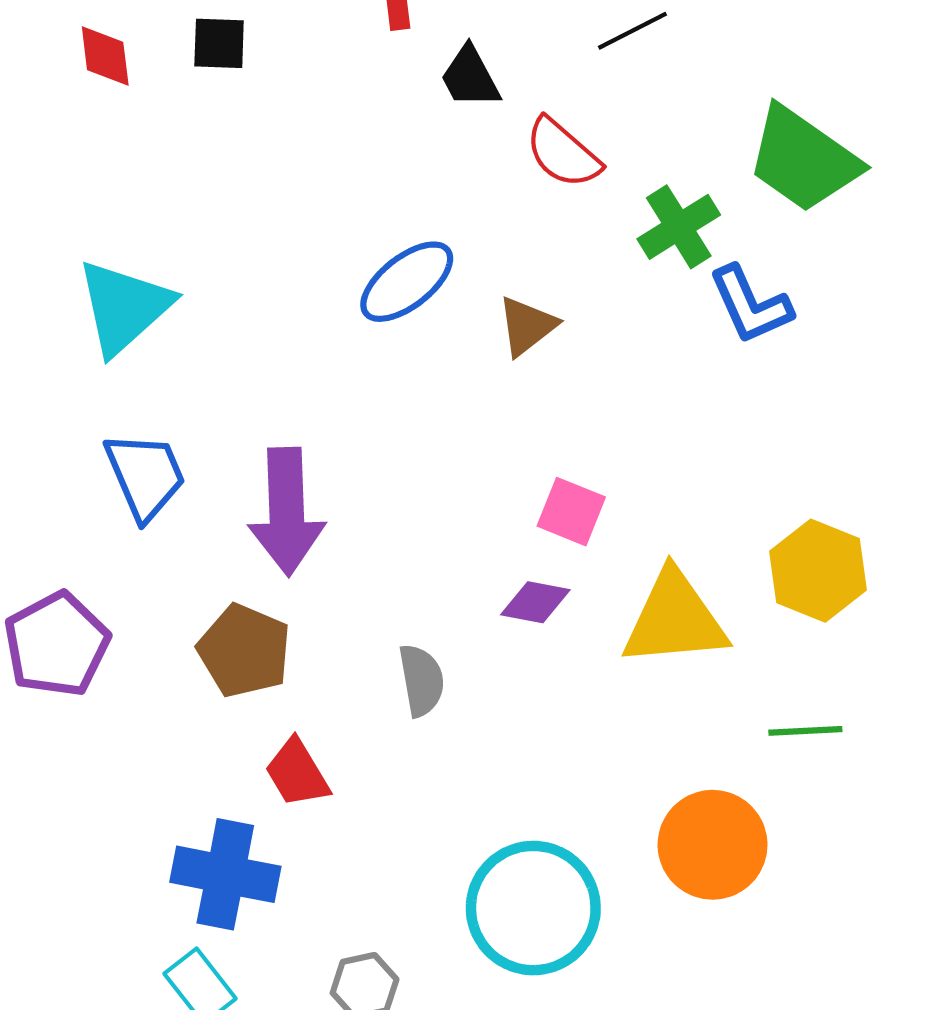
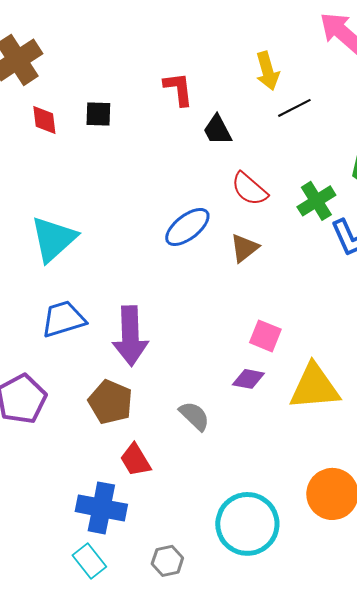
red semicircle: (563, 153) -> (249, 189), moved
blue trapezoid: (145, 476) -> (63, 319), turned -84
gray semicircle: (421, 680) -> (194, 416), turned -36

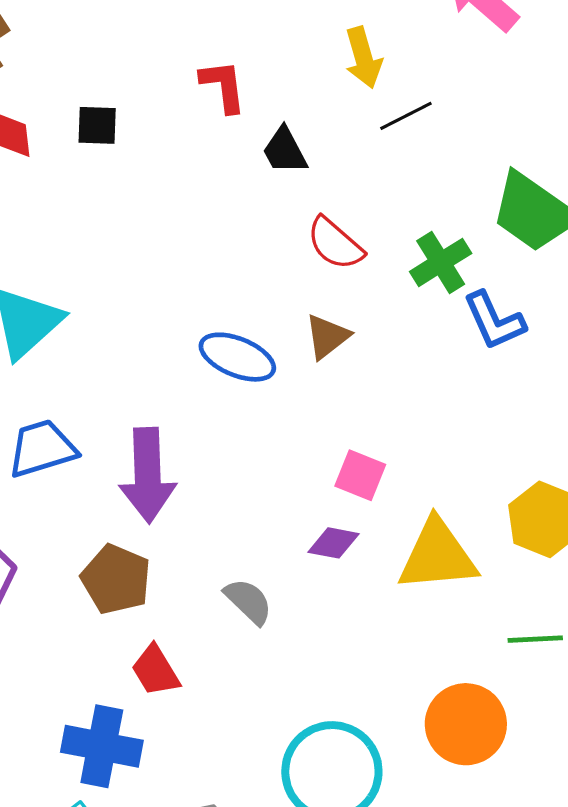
blue ellipse: (187, 227) -> (237, 357), moved, turned 60

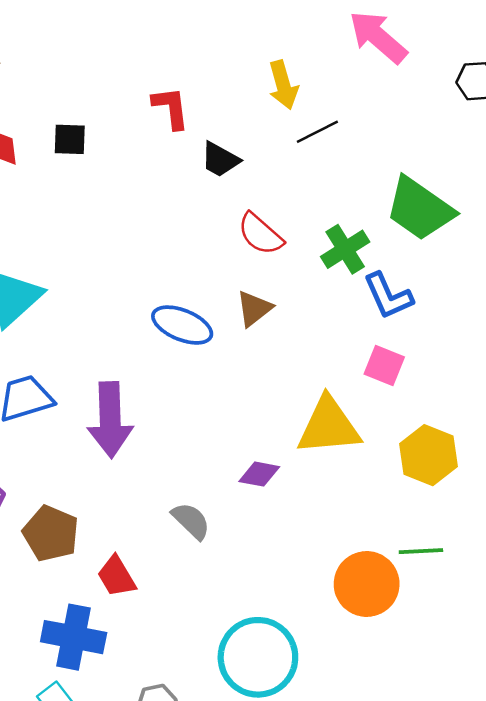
black trapezoid: (285, 151) -> (220, 160), turned -33
pink square: (360, 475) -> (384, 365), moved
yellow triangle: (437, 556) -> (329, 426), moved
brown pentagon: (116, 579) -> (51, 533), moved
orange circle: (466, 724) -> (367, 584), moved

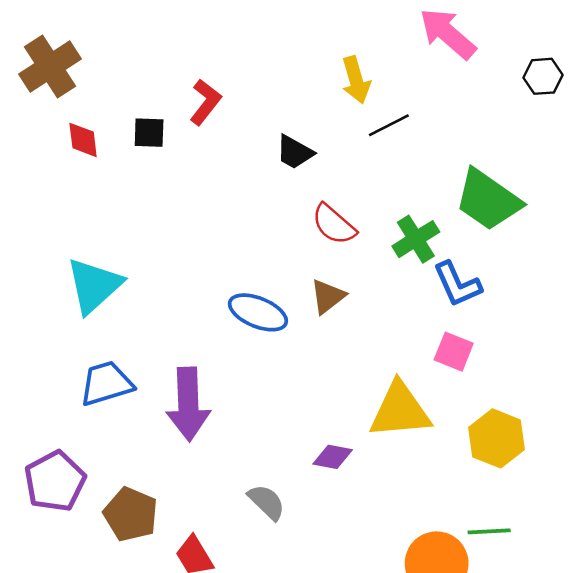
red L-shape: (171, 108) -> (205, 102), moved, turned 45

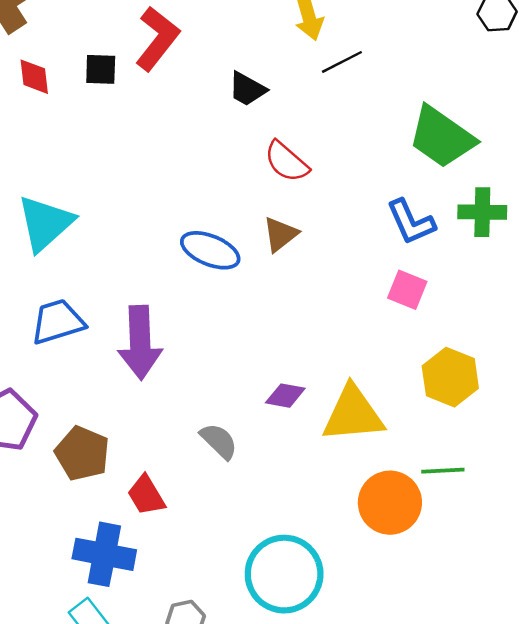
red L-shape: (205, 102) -> (157, 39), size x1.4
green cross: (416, 239) -> (482, 212), moved, turned 33
yellow triangle: (400, 410) -> (353, 414), moved

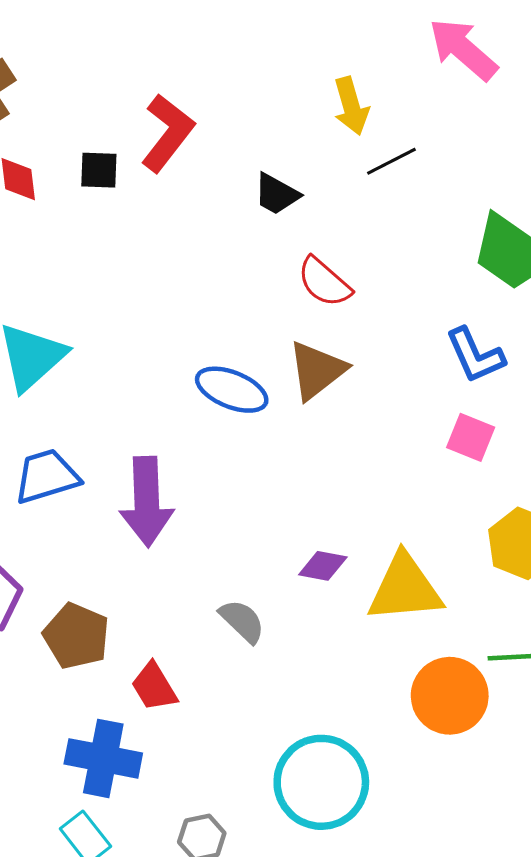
brown triangle: (280, 234) -> (317, 370), size x1.4

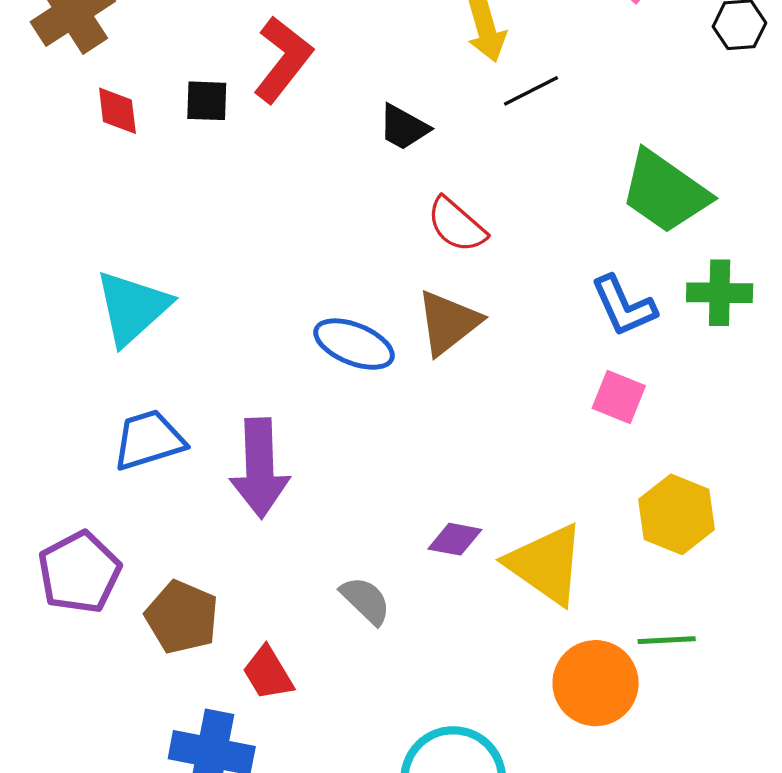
yellow triangle: (405, 588) -> (546, 564), turned 40

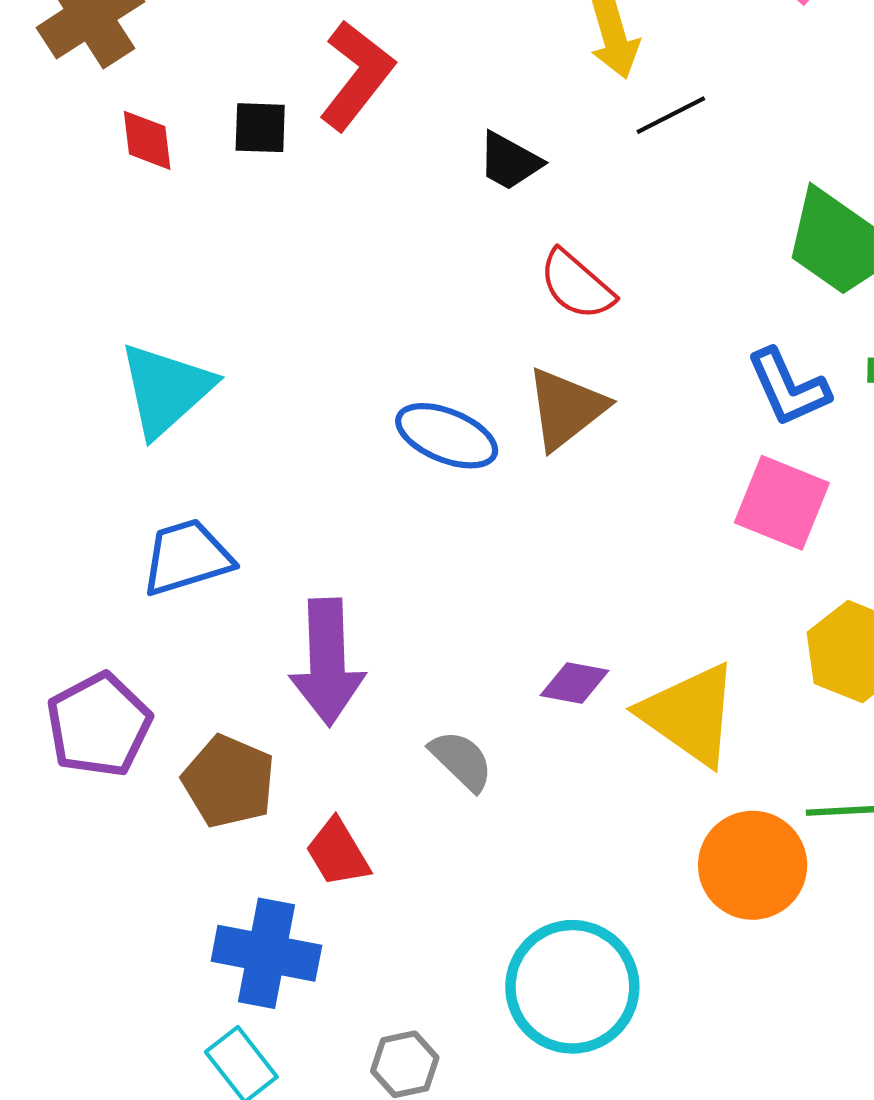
pink square: (619, 397) -> (782, 503), size x1.4
purple arrow: (260, 468) -> (327, 662), moved

